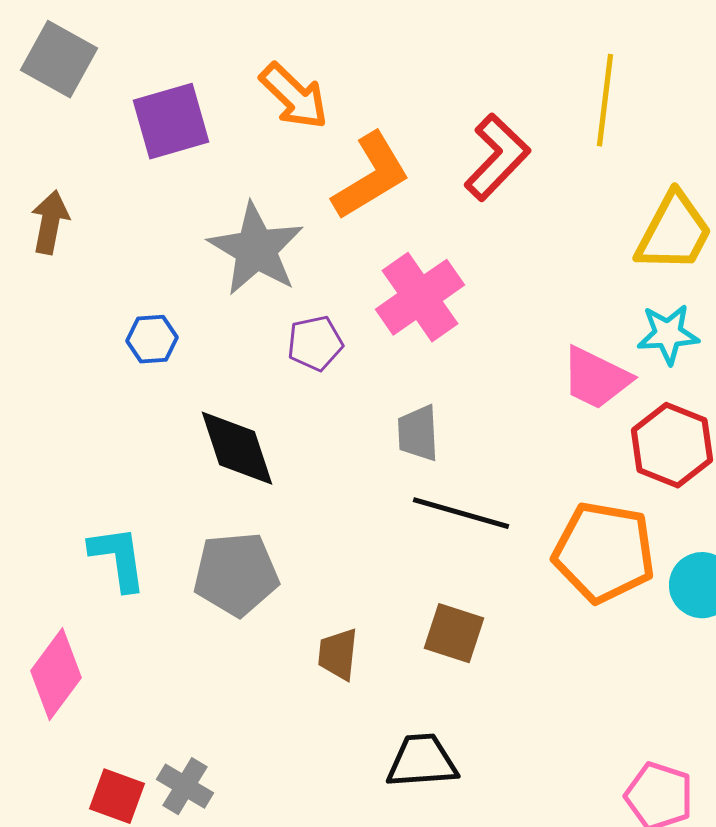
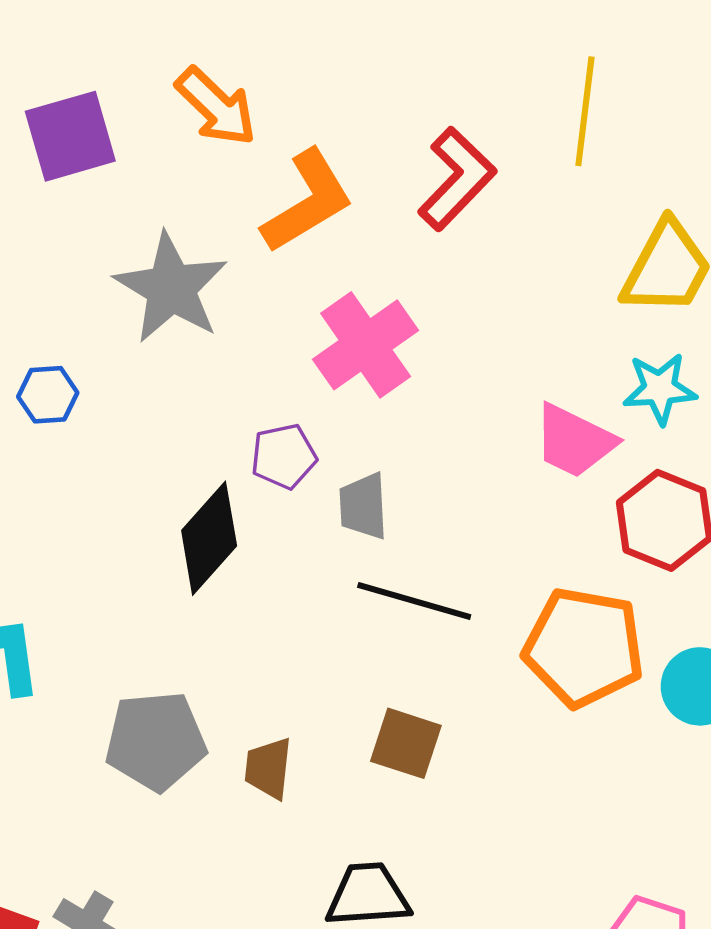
purple pentagon: (315, 343) -> (284, 456), moved
black diamond: (237, 448) -> (209, 538), moved, turned 60
gray pentagon: (236, 574) -> (156, 741), moved

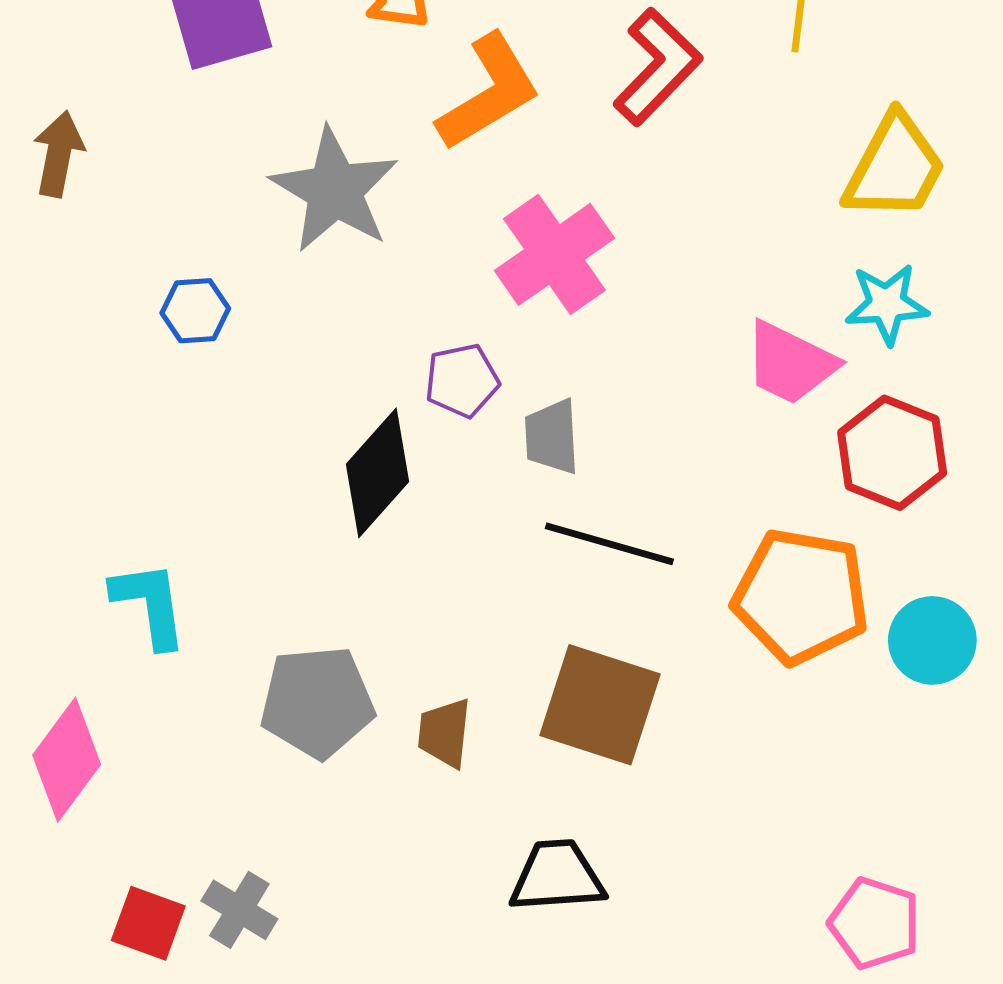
brown square: (406, 743) -> (600, 705), size x1.5

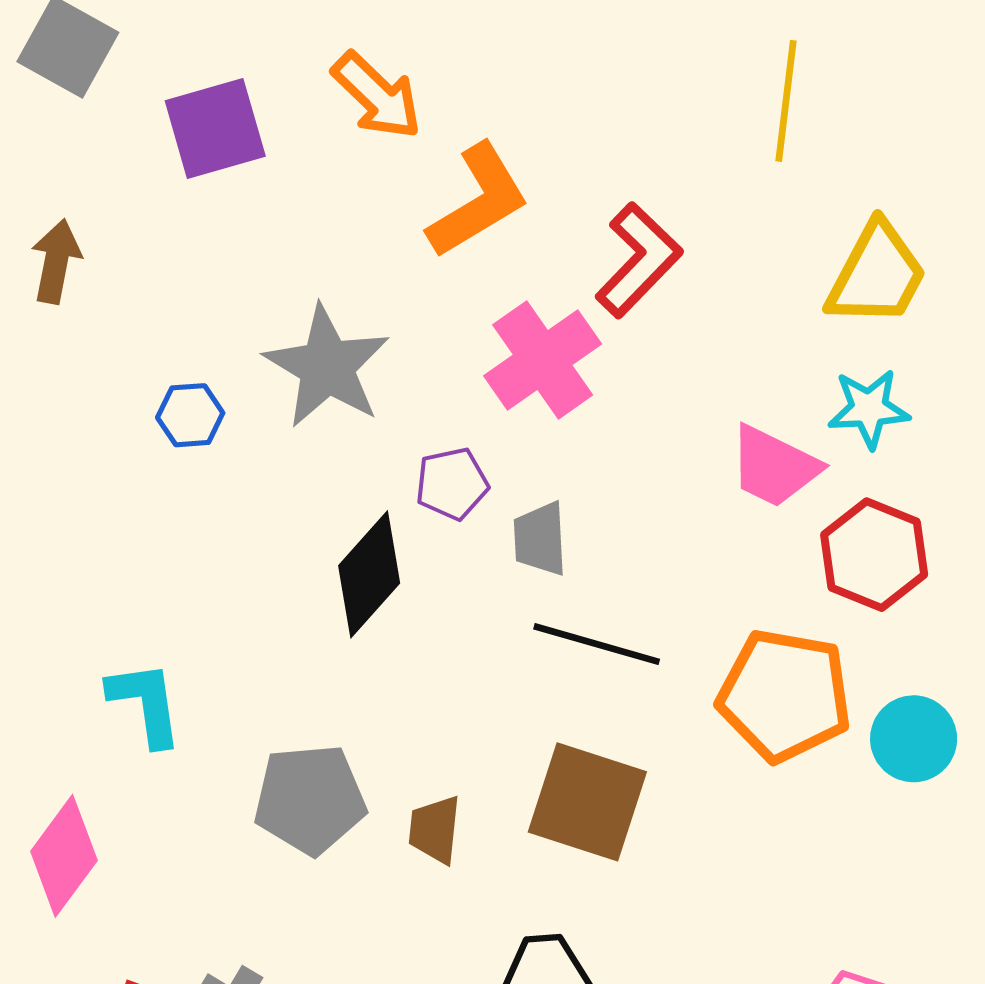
red L-shape: (658, 67) -> (639, 260), moved
gray star: (335, 190) -> (327, 367), moved

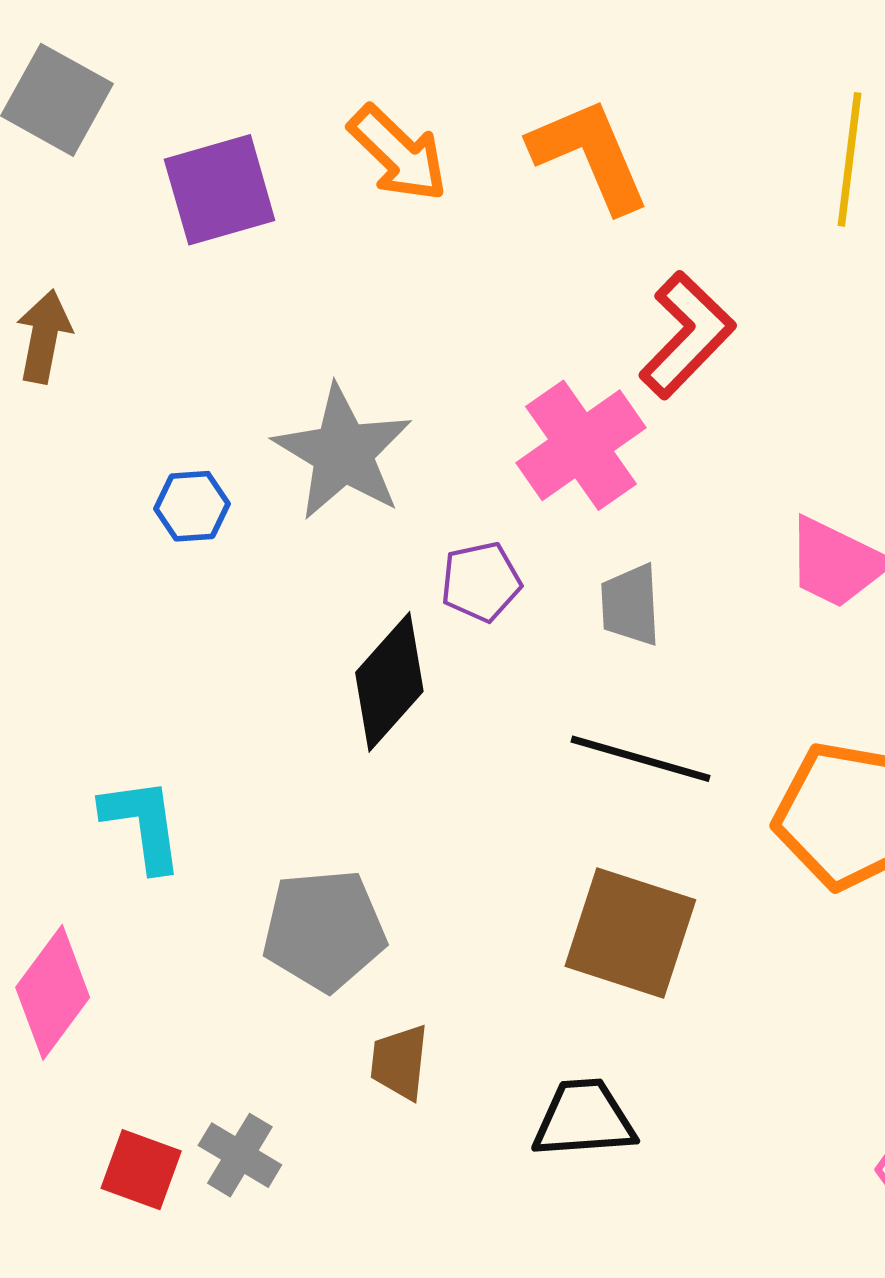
orange L-shape: (478, 201) -> (590, 155), moved, turned -82
gray trapezoid: (540, 539) -> (630, 605), moved
brown trapezoid: (435, 830) -> (400, 1062), moved

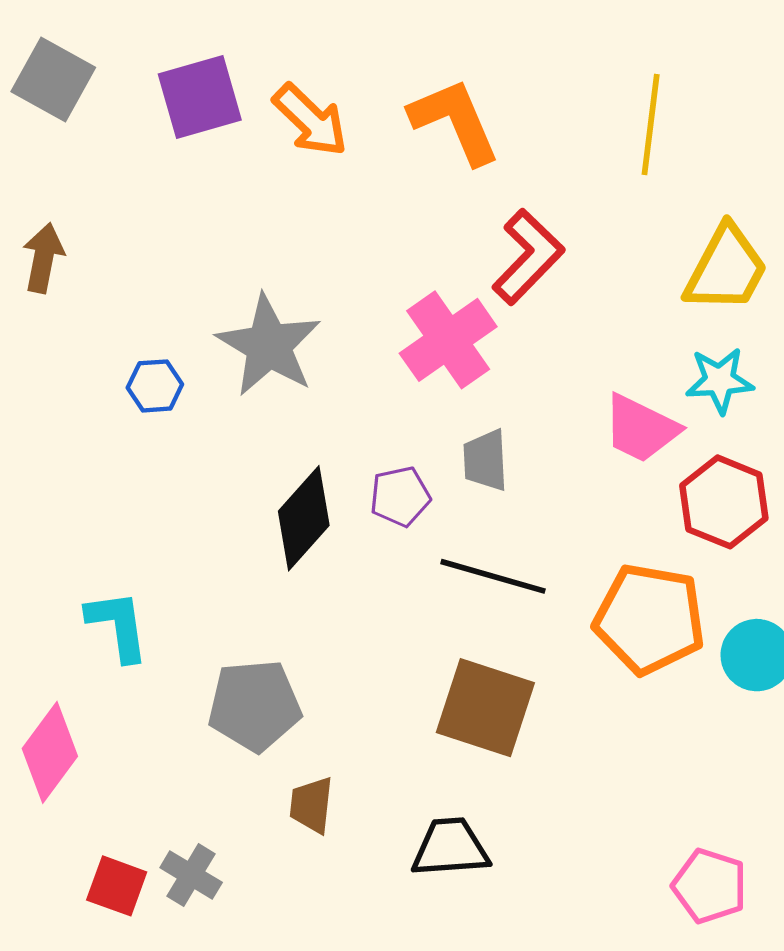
purple square: (220, 190) -> (200, 97), moved
purple pentagon: (481, 582) -> (400, 496), moved

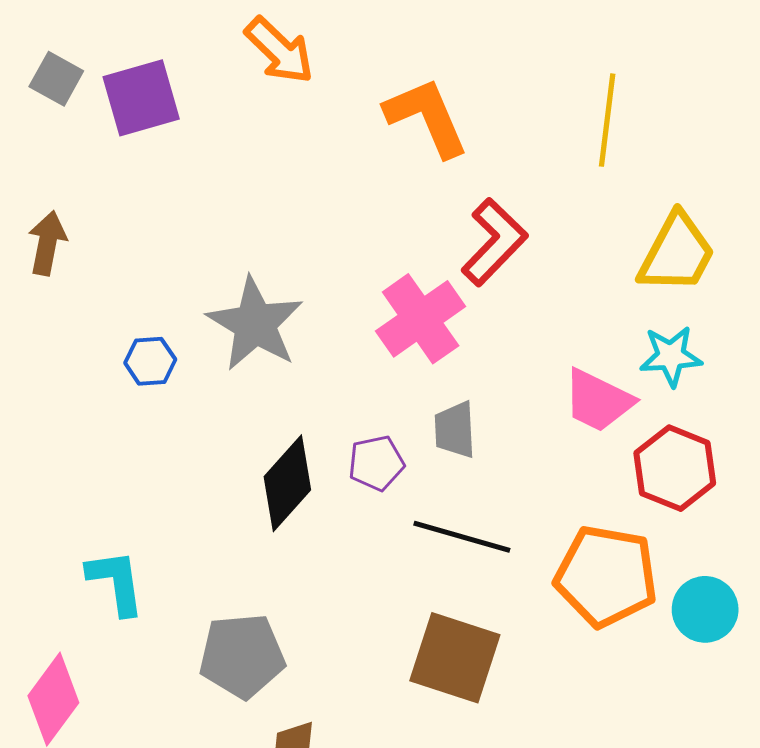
gray square: (53, 80) -> (56, 79), size x0.7
purple square: (200, 97) -> (141, 98), moved
orange arrow: (310, 120) -> (279, 50), moved

